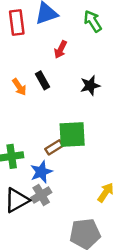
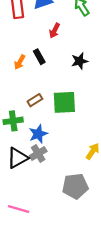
orange arrow: (19, 87) -> (20, 62), turned 64
brown rectangle: (54, 147) -> (35, 100), moved

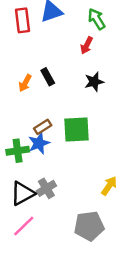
red arrow: (54, 31) -> (87, 45), moved
blue star: (38, 134) -> (39, 143), moved
pink line: (19, 209) -> (24, 226), moved, turned -60

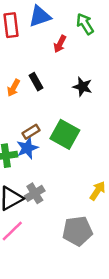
red arrow: (87, 45) -> (60, 44), moved
black star: (94, 82) -> (82, 87), turned 30
green square: (77, 129) -> (65, 134), turned 32

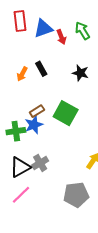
blue triangle: (40, 16) -> (43, 28), moved
green arrow: (85, 24) -> (82, 31), moved
red arrow: (60, 44) -> (61, 37), turned -48

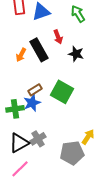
red arrow: (61, 37) -> (58, 37), moved
black rectangle: (41, 69) -> (39, 50), size x1.6
gray pentagon: (76, 195) -> (72, 153), moved

